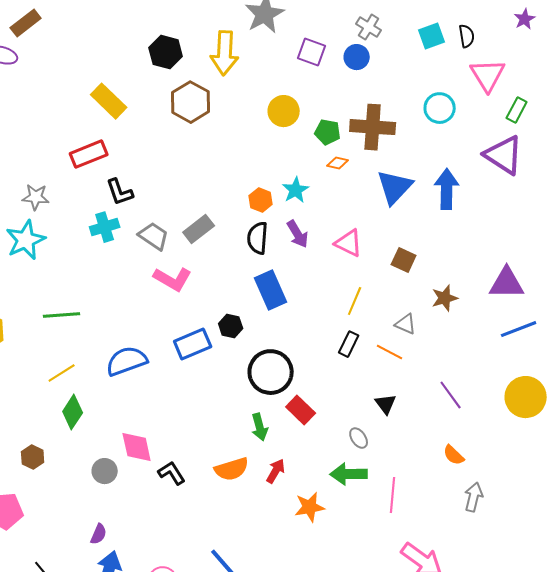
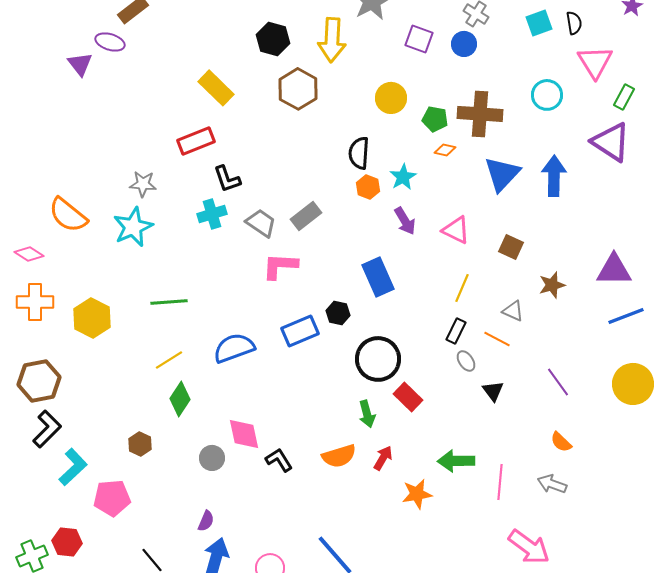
black semicircle: (258, 238) -> (359, 153), moved
pink L-shape: (173, 279) -> (280, 266), turned 153
gray ellipse: (359, 438) -> (466, 361), moved
gray arrow: (474, 497) -> (552, 484), moved, turned -84

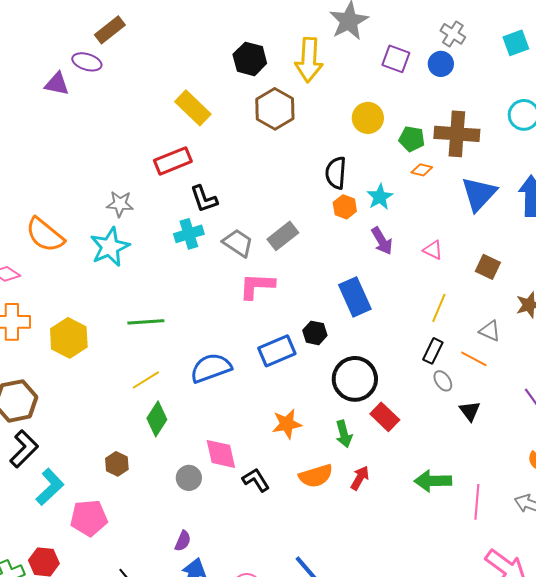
purple triangle: (80, 64) -> (57, 84), turned -40
pink triangle: (456, 230) -> (433, 250), size x0.7
orange star: (417, 494) -> (287, 424), moved

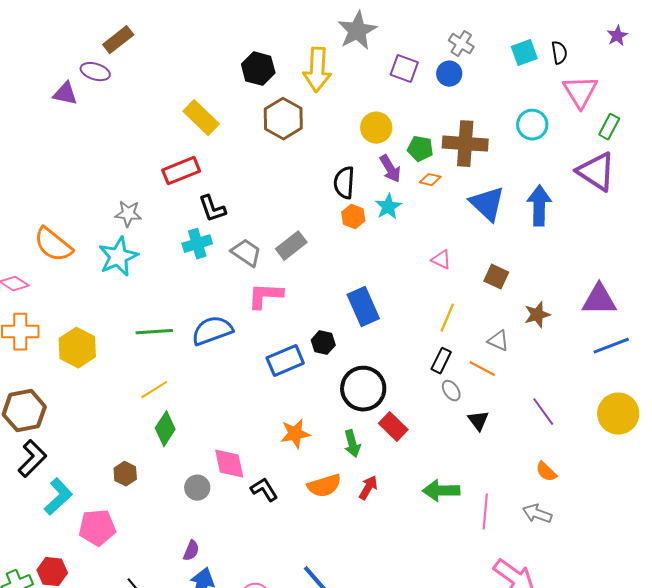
blue triangle: (479, 194) -> (487, 204), turned -30
purple arrow: (382, 241) -> (390, 169), moved
blue semicircle: (211, 368) -> (212, 331), moved

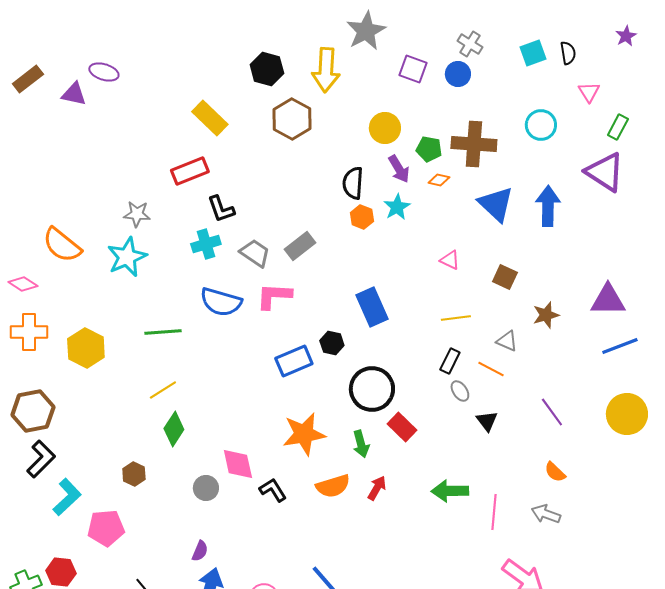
brown rectangle: (118, 40) -> (28, 79), moved
pink triangle: (580, 92) -> (589, 92), size x0.6
yellow line: (447, 318) -> (456, 318), turned 60
blue semicircle: (212, 331) -> (221, 302), moved, turned -144
orange star: (295, 434) -> (304, 434), size x1.4

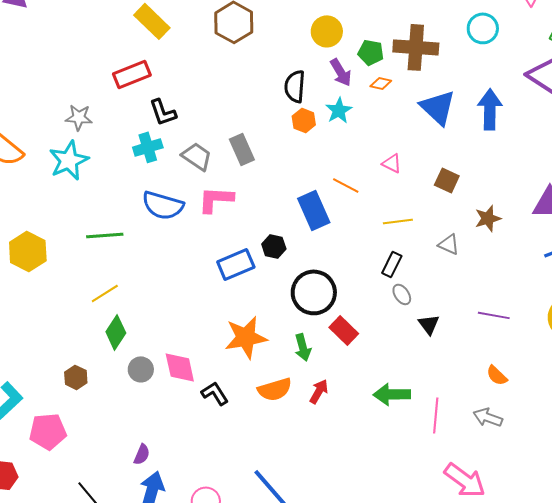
gray rectangle: (300, 246) -> (242, 149), turned -76
orange line: (491, 369) -> (346, 185), moved
purple line: (552, 412) -> (494, 315), turned -44
gray circle: (206, 488) -> (141, 369), moved

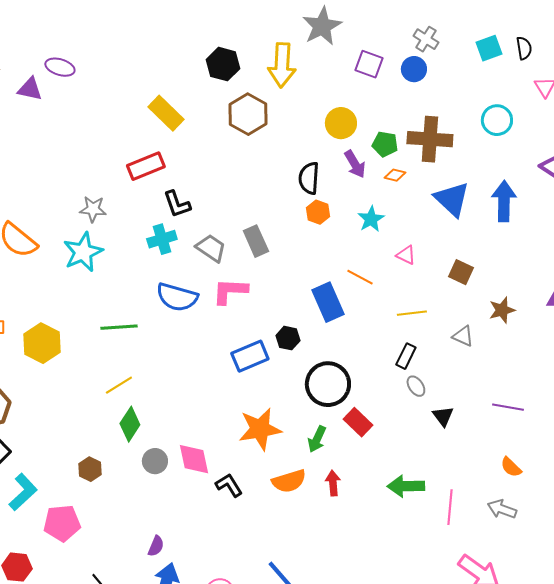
cyan star: (339, 110) -> (371, 219), moved
green arrow: (303, 347) -> (317, 439), turned 40
red arrow: (319, 391) -> (333, 483), turned -35

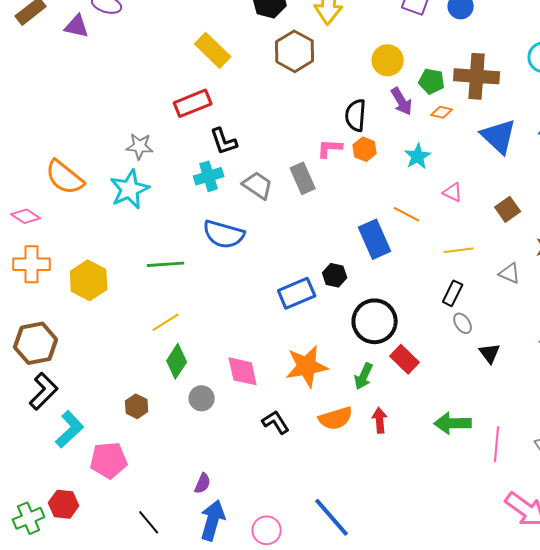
brown square: (461, 272) -> (508, 209), turned 30
pink L-shape: (230, 291) -> (330, 148), moved, size x0.7
pink diamond: (194, 459) -> (243, 371), moved

